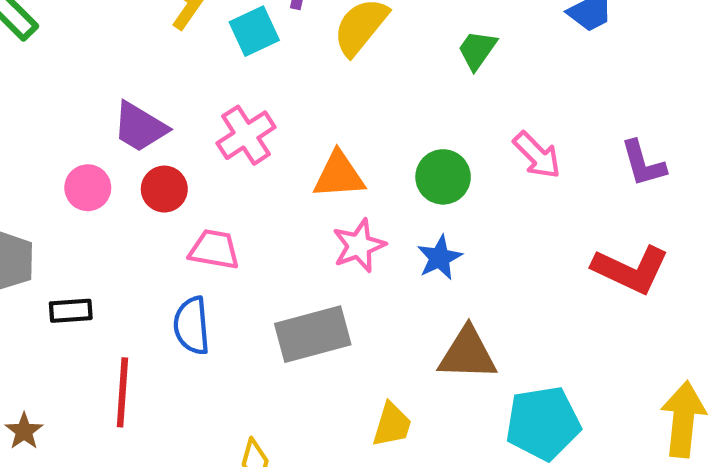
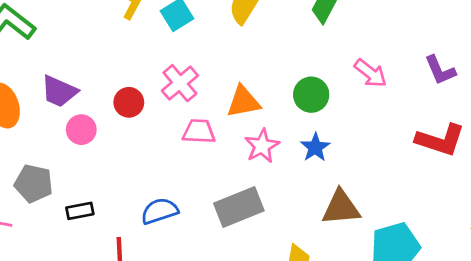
purple trapezoid: (140, 127) -> (59, 91), moved
red circle: (164, 189) -> (129, 102), moved
pink trapezoid: (214, 249) -> (199, 131), moved
blue semicircle: (192, 326) -> (160, 211), turned 84

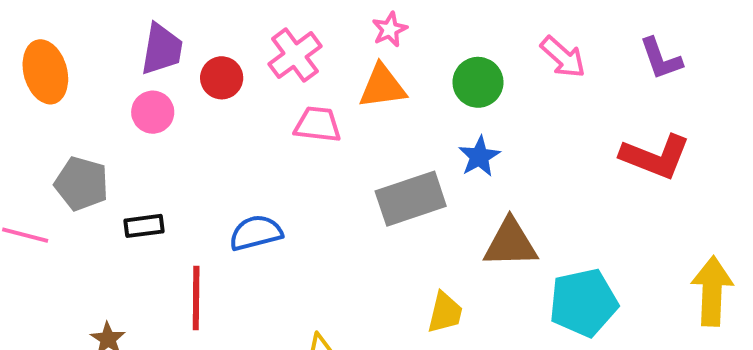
purple trapezoid: (59, 91) -> (162, 49), moved, turned -108
pink star: (262, 146) -> (390, 29), moved, size x0.7
gray rectangle: (239, 207) -> (411, 199), moved

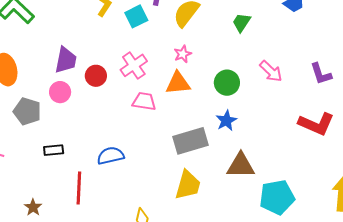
gray pentagon: (82, 184) -> (27, 111), moved
yellow trapezoid: (445, 313) -> (188, 185), moved, size x1.4

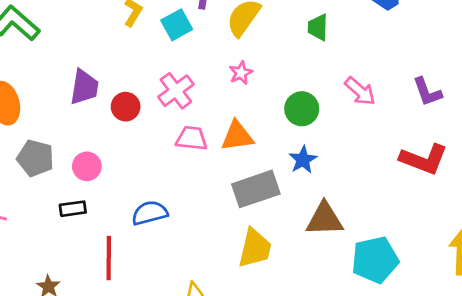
green trapezoid: (241, 22) -> (318, 27), turned -30
orange triangle: (178, 83) -> (237, 136), moved
pink circle: (60, 92) -> (87, 166), moved

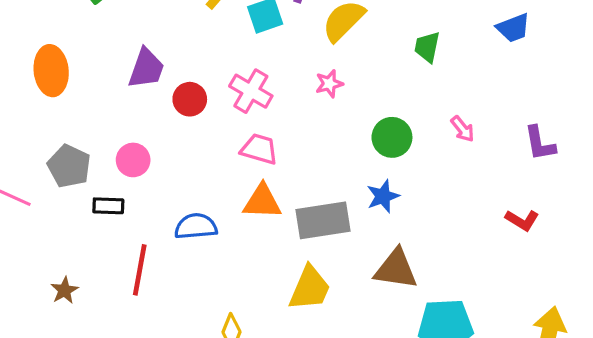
pink cross: (176, 91) -> (251, 91), turned -33
pink arrow: (360, 91) -> (463, 129), size x0.7
orange triangle: (237, 136) -> (262, 202), moved
gray pentagon: (35, 158) -> (69, 166), moved
red L-shape: (424, 159) -> (522, 220), size x0.6

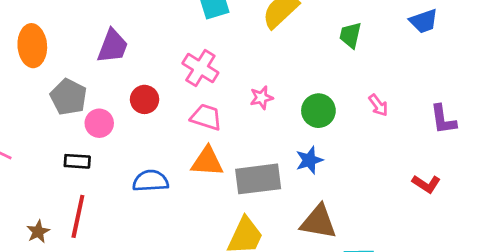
pink star: (329, 84) -> (261, 98), moved
red circle: (190, 99) -> (145, 99), moved
gray pentagon: (69, 166) -> (68, 97), moved
red line: (140, 270) -> (78, 216), moved

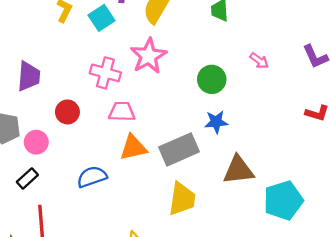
pink star: (261, 98) -> (149, 56), moved, size x1.8
blue star: (309, 160) -> (216, 122), turned 30
black rectangle: (77, 161) -> (27, 178), turned -30

